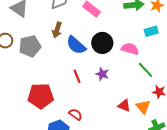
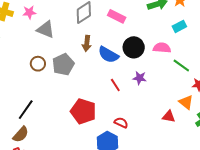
red pentagon: (41, 96) -> (83, 111), turned 30
red triangle: (124, 106) -> (169, 117), moved

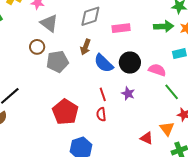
pink rectangle: (117, 16) -> (121, 28), turned -48
brown circle: (38, 64) -> (37, 47), moved
red semicircle: (121, 123) -> (101, 114), moved, turned -136

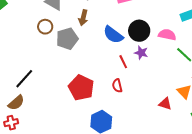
brown arrow: (85, 47) -> (83, 18), moved
red line: (103, 94) -> (123, 62), moved
purple star: (128, 94) -> (141, 53), moved

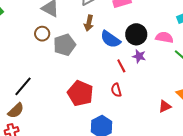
brown arrow: (83, 18) -> (89, 23), moved
red triangle: (165, 104) -> (165, 106), turned -40

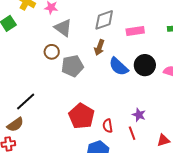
purple star: (139, 56) -> (139, 115), moved
red line: (121, 66) -> (132, 133), moved
red semicircle: (116, 90) -> (108, 126), moved

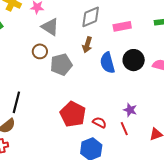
blue semicircle: (119, 67) -> (107, 63), turned 35
black line: (26, 101) -> (16, 102), turned -30
red semicircle: (108, 126) -> (99, 122), turned 128

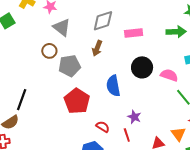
blue semicircle: (107, 63) -> (113, 86), moved
red pentagon: (73, 114) -> (77, 101), moved

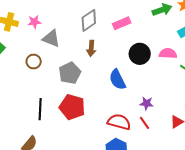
brown circle: (49, 51) -> (34, 62), moved
black line: (22, 100) -> (40, 109), moved
red pentagon: (77, 101) -> (72, 107), moved
red semicircle: (103, 127) -> (119, 122), size x1.6

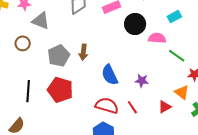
brown arrow: (91, 48) -> (83, 52), moved
black circle: (140, 54) -> (135, 24), moved
blue semicircle: (117, 80) -> (110, 75), moved
purple star: (147, 103) -> (142, 81), moved

